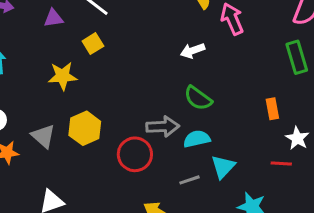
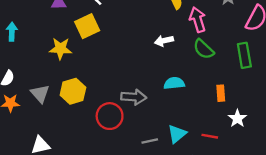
yellow square: (93, 44) -> (87, 26), size x1.5
green semicircle: (198, 98) -> (204, 49), moved
cyan semicircle: (197, 139) -> (174, 83), moved
red line: (281, 164) -> (210, 136), moved

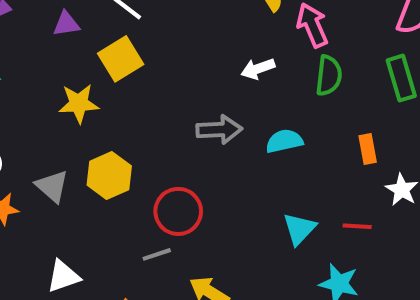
green semicircle: (204, 49) -> (329, 76), turned -120
gray arrow: (134, 97) -> (219, 130), moved
gray line: (150, 141) -> (157, 254), moved

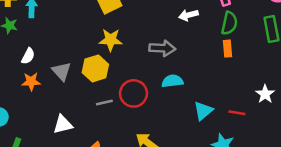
yellow star: (79, 103) -> (111, 40), moved
cyan semicircle: (284, 141) -> (172, 81), moved
orange rectangle: (368, 149) -> (228, 49), moved
gray line: (157, 254) -> (104, 102), moved

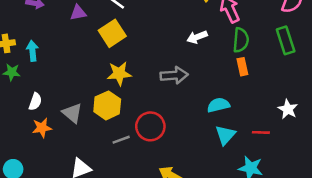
cyan semicircle: (172, 81) -> (218, 105), moved

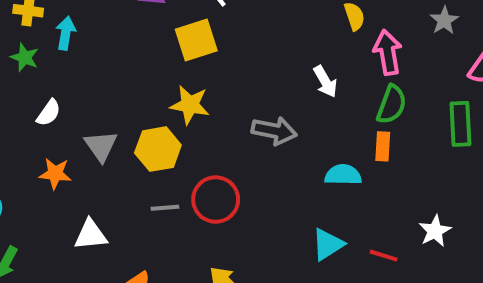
white arrow: (197, 37) -> (325, 81), turned -114
cyan semicircle: (218, 105) -> (343, 175), moved
orange star: (42, 128) -> (55, 174), moved

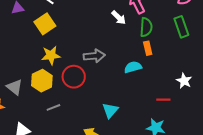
white arrow: (325, 81) -> (119, 18), moved
red circle: (216, 200) -> (74, 77), moved
cyan triangle: (328, 244) -> (110, 110), moved

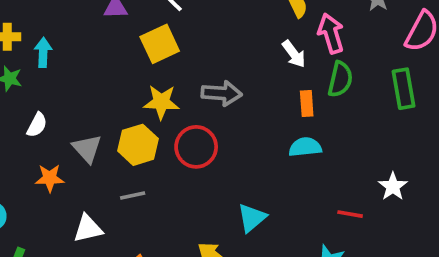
orange rectangle: (148, 48) -> (307, 103), moved
gray arrow: (94, 56) -> (222, 93), moved
gray line: (53, 107) -> (133, 196), moved

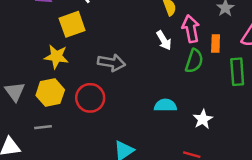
yellow star: (161, 102) -> (56, 57), moved
orange rectangle: (307, 103) -> (216, 43), moved
white star: (393, 186) -> (203, 119), moved

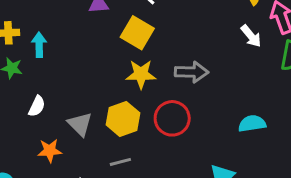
yellow square: (72, 24) -> (137, 33), turned -32
yellow star: (56, 57) -> (141, 74), moved
cyan semicircle: (165, 105) -> (252, 124), moved

